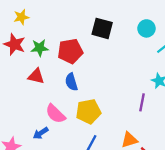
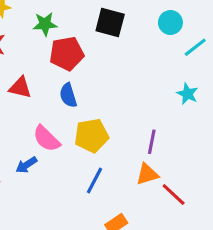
green star: (40, 48) -> (45, 24), moved
purple line: (142, 102) -> (152, 142), moved

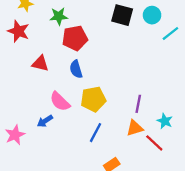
black square: (110, 22) -> (122, 15), moved
cyan star: (187, 94) -> (165, 121), moved

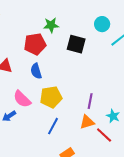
black square: (122, 15) -> (76, 44), moved
green star: (59, 16) -> (51, 25), moved

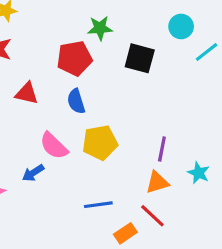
blue line: (53, 126) -> (98, 205), moved, turned 54
red line: (104, 135) -> (152, 216), moved

